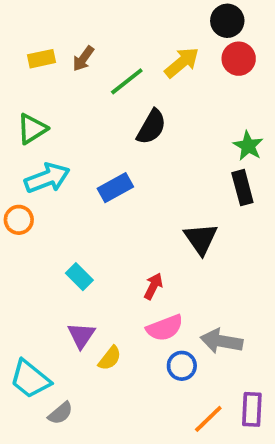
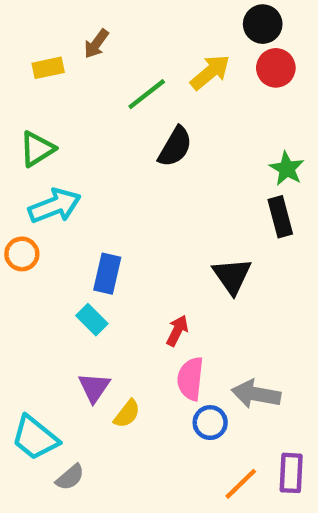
brown arrow: (83, 59) -> (96, 44), moved
blue rectangle: (115, 188) -> (107, 274), moved, turned -48
pink semicircle: (165, 328) -> (190, 379), turned 117

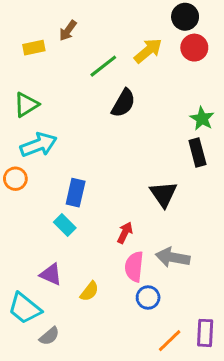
purple triangle: (94, 388) -> (51, 274), moved, turned -40
gray arrow: (256, 394) -> (173, 257), moved

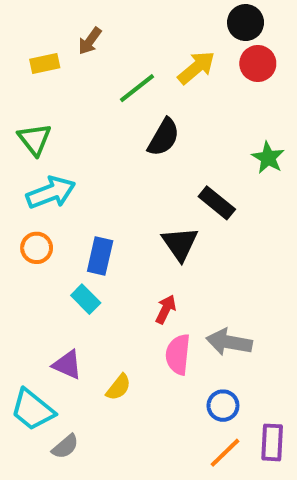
green triangle: (26, 105) -> (35, 139), turned -36
black rectangle: (197, 152) -> (217, 203), moved, turned -36
orange circle: (15, 179) -> (37, 248), moved
black triangle: (163, 194) -> (180, 244), moved
blue circle: (148, 297) -> (223, 406), moved

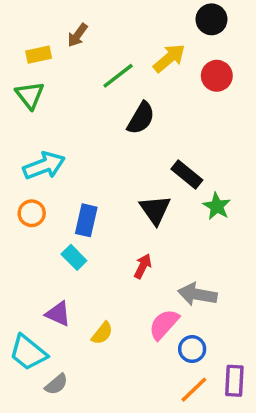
red circle: (258, 64) -> (217, 76), moved
green triangle: (35, 139) -> (30, 95), moved
green star: (268, 158) -> (217, 206), moved
pink semicircle: (178, 354) -> (164, 324), moved, turned 36

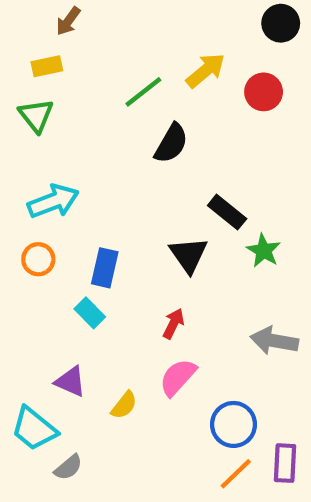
black circle: (211, 19) -> (281, 23), moved
brown arrow: (78, 35) -> (68, 21), moved
gray arrow: (197, 294) -> (274, 341), moved
pink semicircle: (164, 324) -> (178, 377), moved
blue circle: (192, 349) -> (234, 424), size x1.4

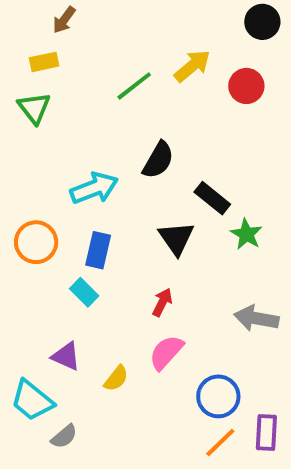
black semicircle: (171, 143) -> (158, 160), moved
cyan arrow: (53, 201) -> (94, 188), moved
orange circle: (38, 259) -> (36, 242), size x1.4

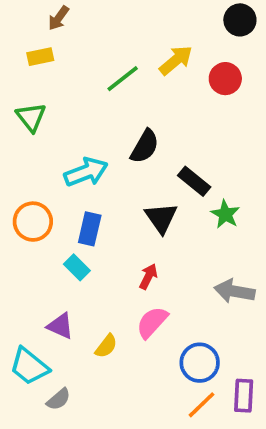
green triangle: (34, 108) -> (31, 117), moved

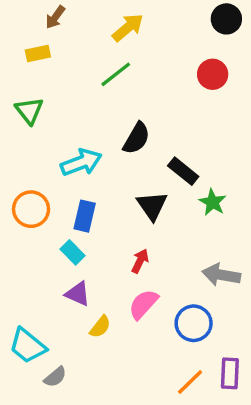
yellow arrow: (176, 60) -> (128, 28), moved
purple triangle: (60, 326) -> (78, 294), moved
blue circle: (200, 363) -> (194, 323), moved

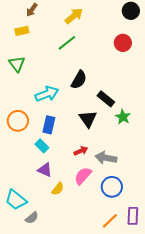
red arrow: (140, 261) -> (81, 151), turned 40
gray arrow: (221, 275) -> (106, 158), moved

